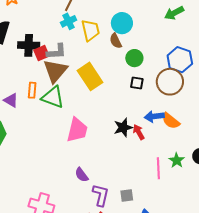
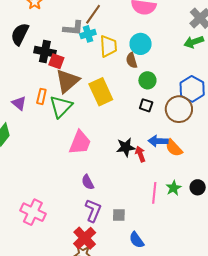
gray L-shape: (56, 52) -> (73, 28), moved
red square: (41, 53) -> (56, 61), turned 35
green triangle: (53, 97) -> (61, 107), turned 45
purple semicircle: (82, 175) -> (88, 182), moved

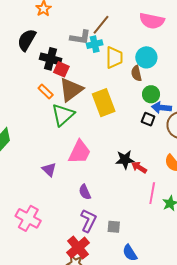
orange rectangle: (41, 96) -> (46, 92), moved, turned -63
purple triangle: (19, 103) -> (49, 170), moved
blue arrow: (158, 141) -> (161, 108), moved
red arrow: (140, 154) -> (139, 167), turned -42
pink line: (154, 193) -> (152, 193), moved

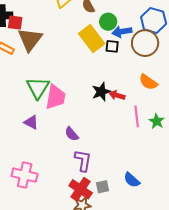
yellow rectangle: (104, 103) -> (92, 39), moved
green triangle: (63, 115) -> (38, 88), moved
gray square: (114, 227) -> (102, 187), moved

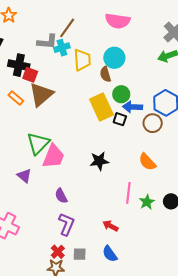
brown circle: (145, 43) -> (153, 123), size x0.7
red arrow: (117, 95) -> (110, 226), moved
red cross: (81, 189) -> (58, 252), size x0.6

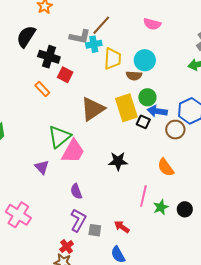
pink semicircle: (118, 21) -> (152, 24), size x0.7
brown semicircle: (105, 74) -> (134, 76), turned -77
red square: (30, 75) -> (65, 75), moved
brown triangle: (41, 94) -> (93, 109), moved
gray square: (80, 254) -> (95, 230), moved

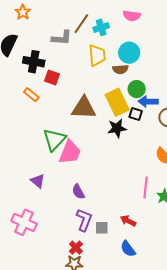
cyan cross: (94, 44) -> (101, 27), moved
brown triangle: (93, 109) -> (84, 108), turned 44
black star: (118, 161) -> (117, 128), moved
purple triangle: (42, 167) -> (38, 181), moved

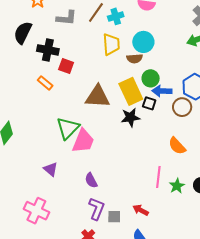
gray L-shape: (62, 38) -> (67, 18), moved

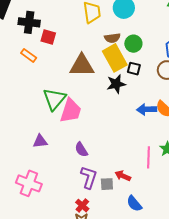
brown semicircle: (135, 59) -> (112, 38), moved
blue arrow: (162, 91) -> (147, 109), moved
purple triangle: (51, 169) -> (40, 141), turned -42
pink line: (158, 177) -> (148, 157), moved
red arrow: (141, 210) -> (123, 176), moved

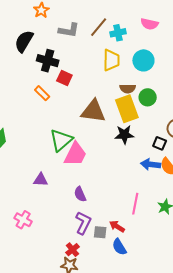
black square: (134, 69) -> (160, 143), moved
pink line: (148, 157) -> (135, 204), moved
pink cross: (29, 183) -> (23, 220), size x0.7
blue semicircle: (134, 204) -> (119, 247), moved

